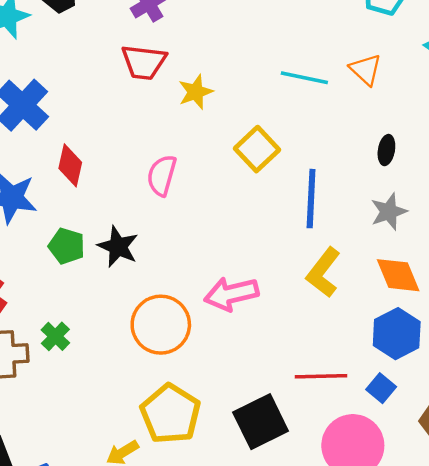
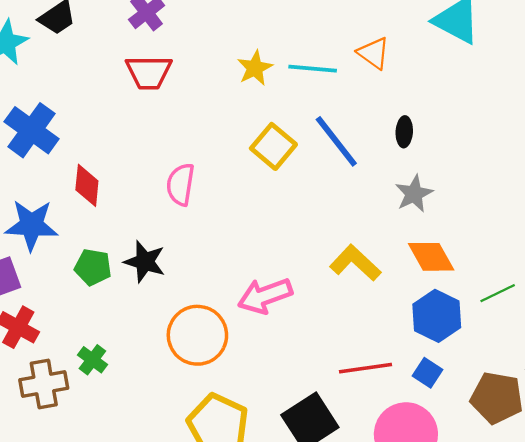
yellow star: (196, 92) -> (255, 68), moved
blue line: (311, 199) -> (336, 141), moved, turned -34
yellow L-shape: (323, 272) -> (355, 263), turned 102

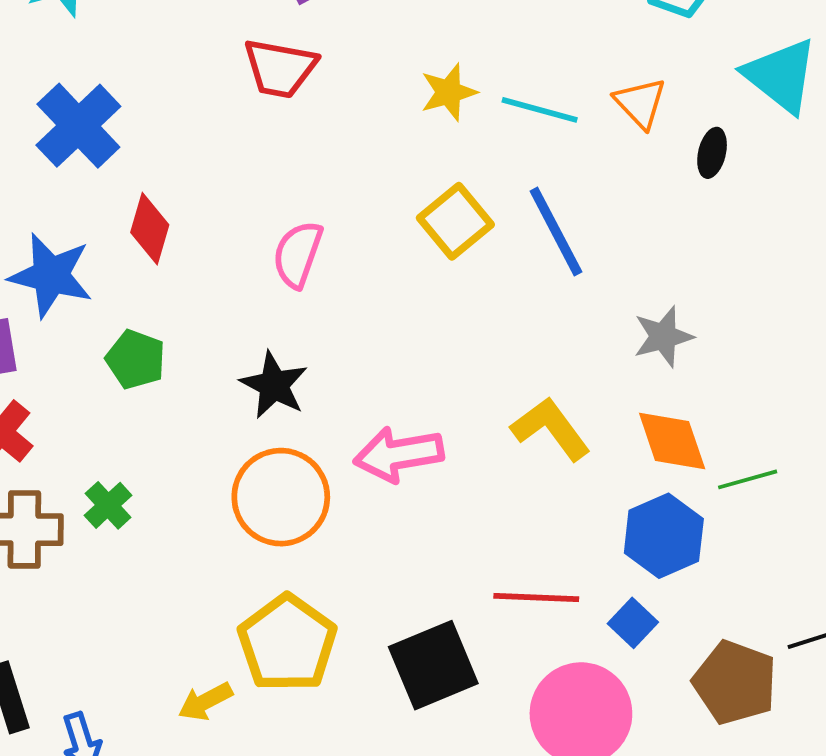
black ellipse: (404, 132) -> (712, 153), moved
black star: (145, 262) -> (274, 385), moved
green line: (498, 293) -> (748, 479), moved

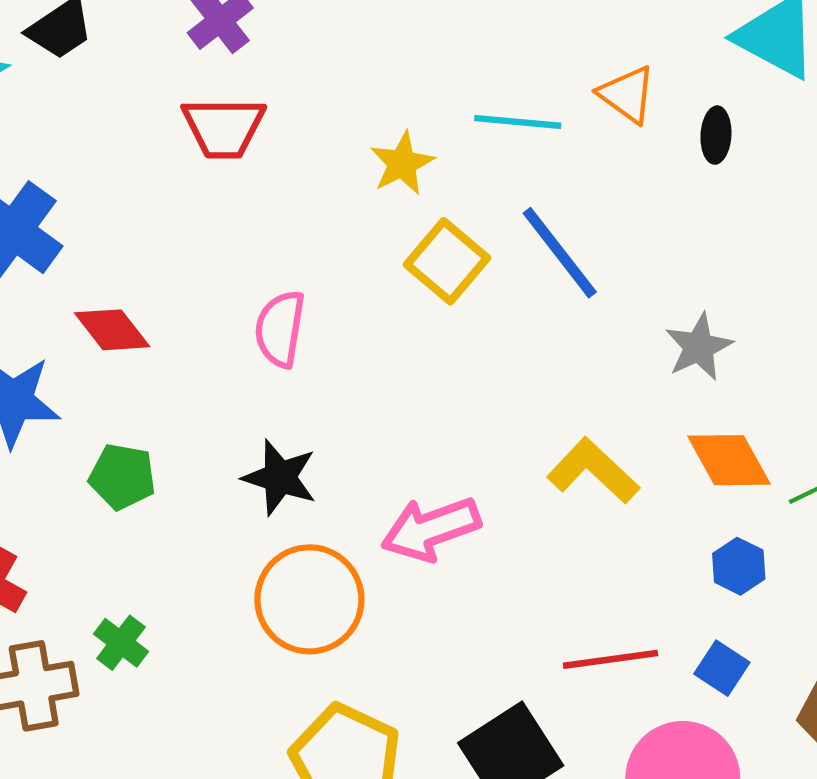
yellow star: (449, 92) -> (402, 163), moved
red diamond: (150, 229) -> (112, 330), turned -44
blue hexagon: (664, 536) -> (739, 566), size x0.6

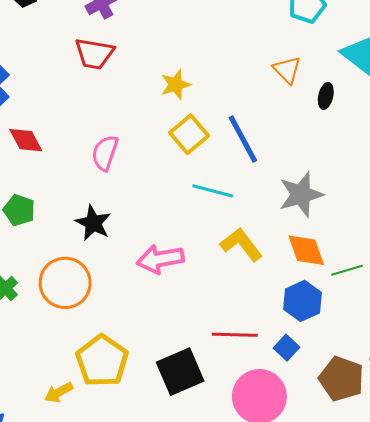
cyan line: (518, 122) -> (213, 191), moved
gray star: (699, 347) -> (301, 194), size x1.4
blue hexagon: (739, 566) -> (303, 301), size x1.5
orange circle: (309, 599) -> (65, 283), moved

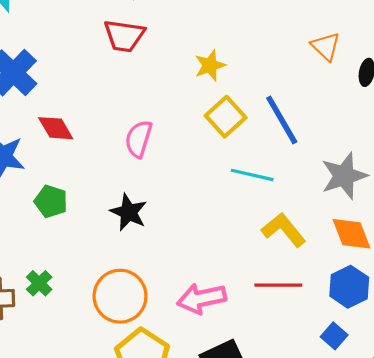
pink arrow: (160, 259) -> (202, 298), moved
orange circle: (65, 283) -> (120, 296), moved
red line: (235, 335) -> (278, 285), moved

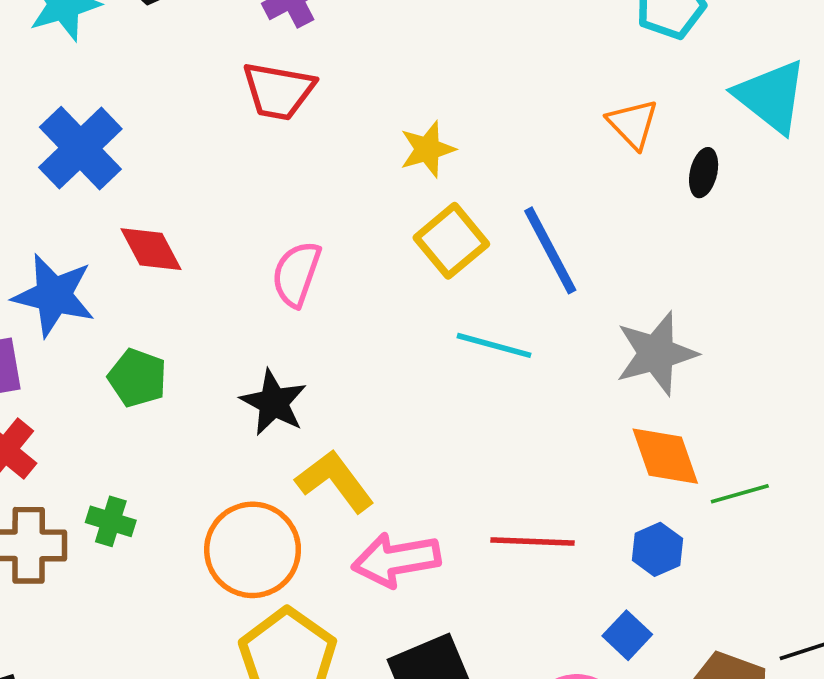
yellow L-shape: (284, 230) -> (335, 481), moved
green cross: (39, 283) -> (111, 521), turned -30
blue hexagon: (349, 287) -> (657, 549), size x0.7

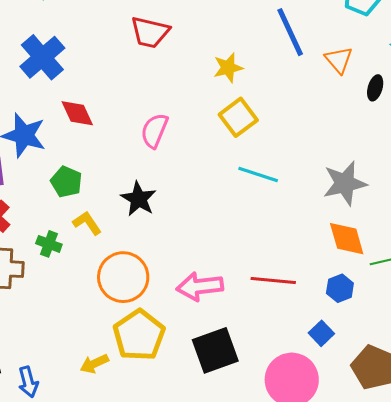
blue line: (550, 250) -> (290, 32), moved
yellow L-shape: (335, 481) -> (87, 223), moved, size x0.7
green cross: (111, 521) -> (49, 244), moved

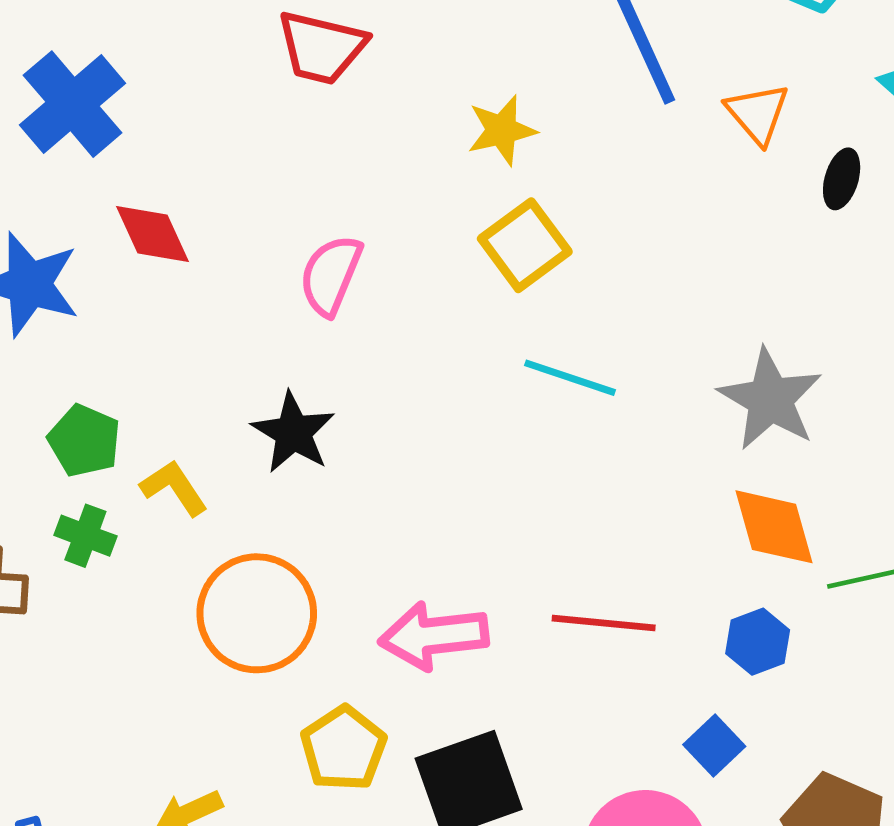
green pentagon: (66, 182) -> (84, 441), moved
gray star: (345, 183) -> (770, 399), turned -30
yellow pentagon: (139, 335) -> (343, 748), moved, size x0.7

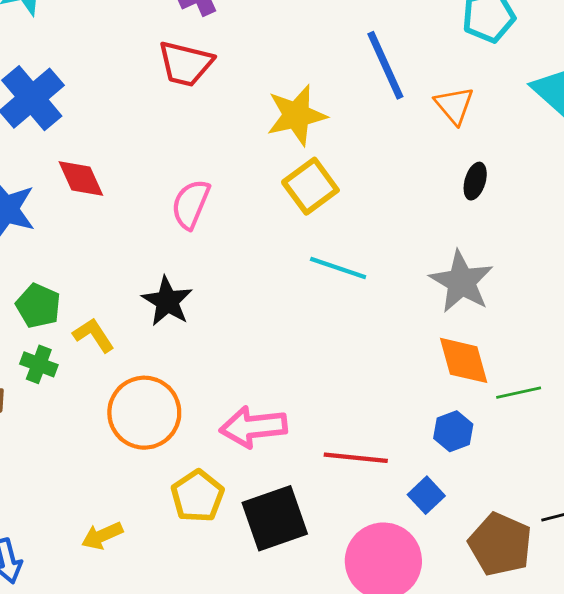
yellow star: (502, 130) -> (296, 115), size x1.4
black ellipse: (842, 179) -> (475, 181), moved
red line: (604, 623) -> (356, 458), moved

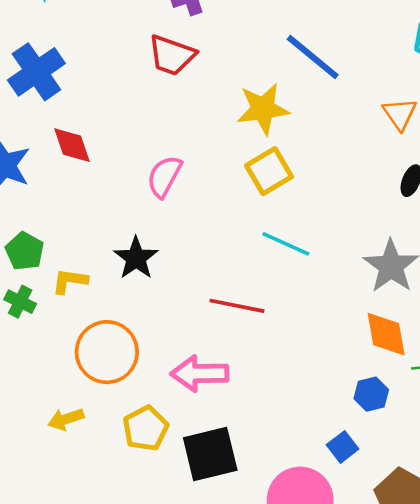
blue line: (385, 65) -> (313, 57), moved, turned -32
yellow L-shape: (94, 335) -> (70, 281), turned -54
red line: (356, 458) -> (237, 306), moved
yellow arrow: (102, 536) -> (66, 419), moved

